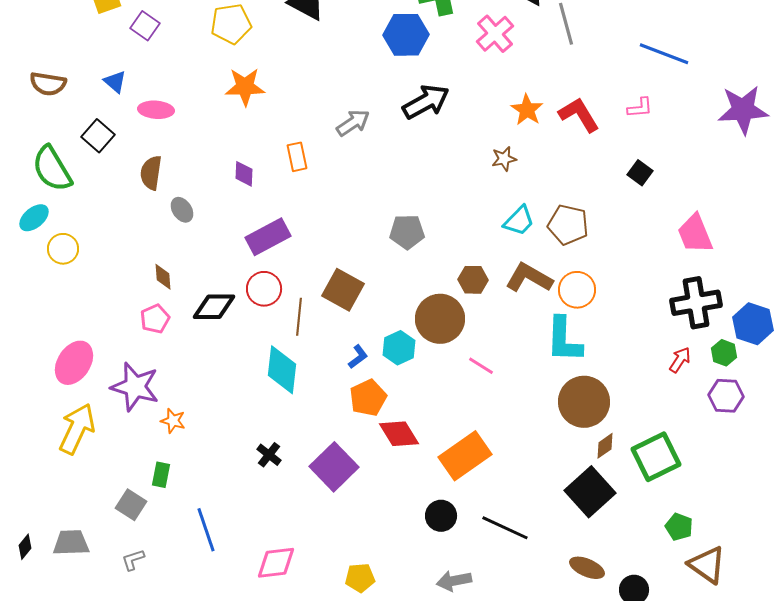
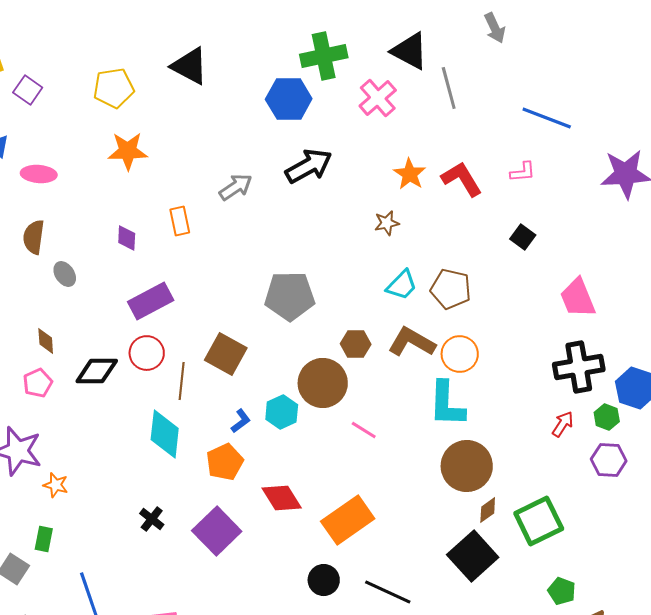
gray pentagon: (407, 232) -> (290, 296), size x1.4
orange pentagon: (368, 398) -> (225, 462), moved

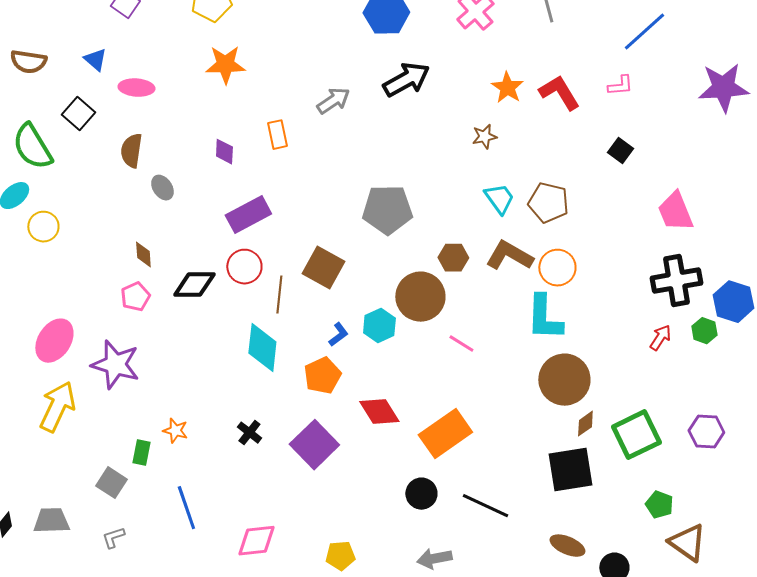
blue line: (547, 118) -> (644, 32), turned -63
cyan trapezoid: (402, 285) -> (499, 199), turned -80
purple hexagon: (609, 460) -> (706, 432), moved
orange star: (56, 485) -> (175, 431), moved
black square: (473, 556) -> (570, 470), turned 33

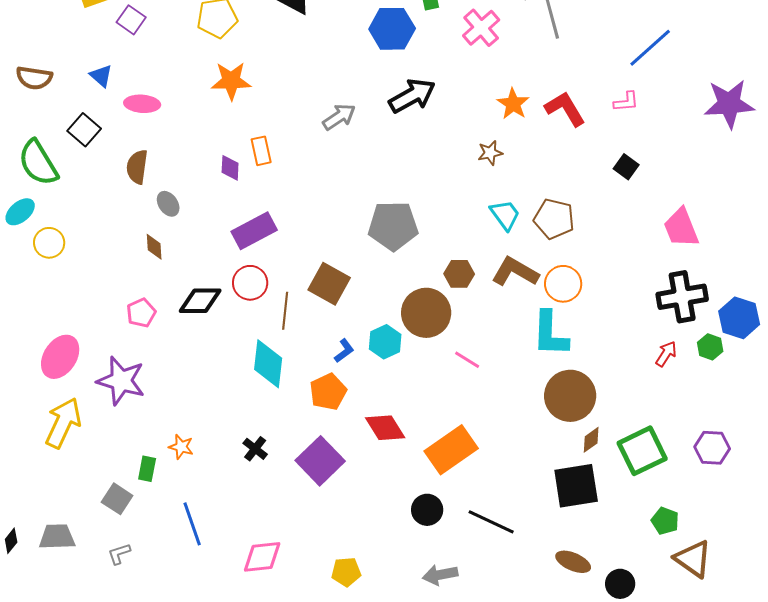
orange rectangle: (277, 135) -> (261, 151), moved
brown diamond: (143, 255) -> (154, 247), moved

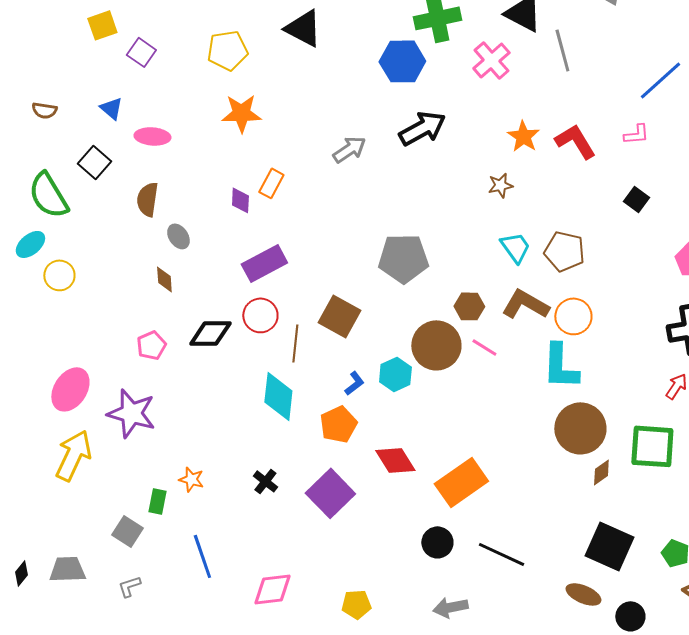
brown semicircle: (34, 78) -> (44, 110), size x0.7
orange rectangle: (261, 151) -> (271, 183), turned 40
pink line: (467, 360) -> (484, 347), moved
green square: (642, 451) -> (652, 446), moved, turned 30
black square: (576, 486) -> (609, 546), moved, turned 33

